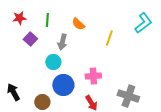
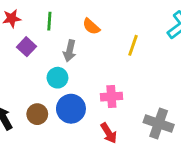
brown circle: (42, 102) -> (37, 114), moved

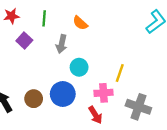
yellow line: (133, 45) -> (120, 73), moved
cyan circle: (57, 78) -> (79, 67), moved
pink cross: (111, 97) -> (104, 93), moved

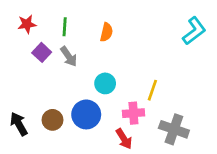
orange semicircle: (80, 23) -> (106, 32), turned -119
gray arrow: (62, 44) -> (69, 56), moved, turned -48

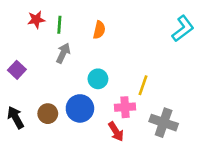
red star: (27, 24) -> (36, 20), moved
purple square: (42, 52) -> (17, 70), moved
gray arrow: (69, 56) -> (63, 53), turned -120

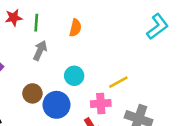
yellow line: (143, 85) -> (118, 82), turned 42
brown circle: (48, 114) -> (32, 93), moved

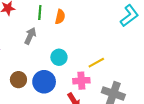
green line: (36, 23) -> (40, 12), moved
brown circle: (32, 93) -> (18, 80), moved

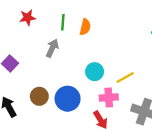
cyan circle: (59, 57) -> (95, 72), moved

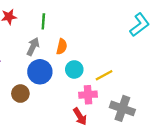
orange semicircle: (85, 27) -> (62, 47), moved
blue circle: (68, 99) -> (40, 72), moved

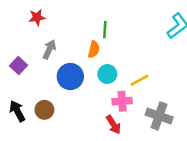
green line: (43, 21) -> (105, 30), moved
gray arrow: (33, 47) -> (49, 49), moved
brown circle: (20, 94) -> (44, 110), moved

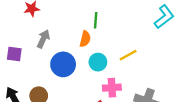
purple square: (19, 65) -> (14, 54), turned -35
yellow line: (139, 80) -> (128, 55), moved

